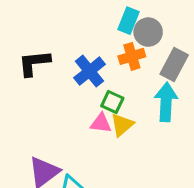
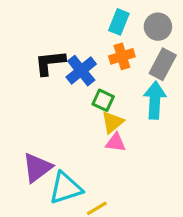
gray circle: (148, 32) -> (158, 27), moved
black L-shape: (34, 63) -> (50, 63), moved
pink triangle: (101, 123) -> (116, 143), moved

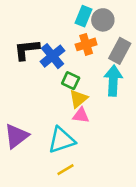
gray circle: (158, 27) -> (103, 20), moved
cyan triangle: (66, 188) -> (62, 140), moved

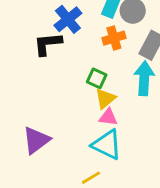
blue cross: (53, 56) -> (68, 19), moved
cyan triangle: (62, 140) -> (107, 145), moved, turned 44

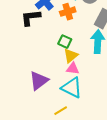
orange cross: (114, 38) -> (68, 12), moved
purple triangle: (36, 140) -> (39, 81), moved

